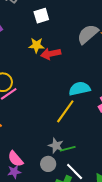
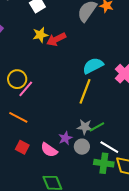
purple star: (14, 172) -> (65, 138), moved

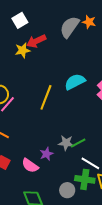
red arrow: (56, 39) -> (36, 41), moved
yellow line: (85, 91) -> (46, 97), moved
gray circle: (82, 147) -> (67, 190), moved

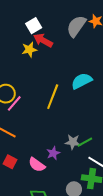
white square: (20, 20) -> (34, 26), moved
red arrow: (36, 41) -> (43, 40), turned 54

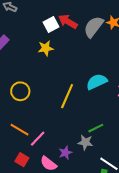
red arrow: (43, 40) -> (68, 22), moved
pink line: (14, 103) -> (38, 139), moved
green line: (85, 142) -> (96, 128), moved

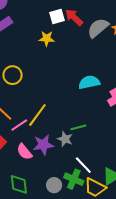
yellow line: (67, 96) -> (37, 115), moved
purple star: (65, 153) -> (43, 145), size x1.5

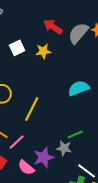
white square: (57, 16) -> (17, 48), moved
yellow star: (47, 39) -> (43, 51), moved
yellow line: (37, 115) -> (32, 109), moved

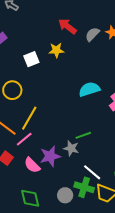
gray semicircle: (78, 33) -> (92, 34), size x0.7
white square: (17, 48) -> (31, 59), moved
yellow line: (32, 109) -> (29, 118), moved

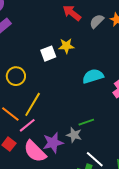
yellow star: (56, 50) -> (66, 46), moved
white square: (31, 59) -> (48, 54), moved
pink semicircle: (32, 165) -> (35, 151), size x1.4

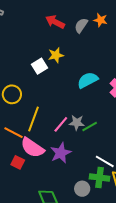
pink line: (27, 125) -> (61, 124), moved
gray star: (74, 135) -> (77, 123), moved
pink semicircle: (35, 151) -> (32, 148), moved

